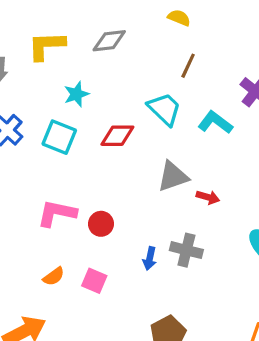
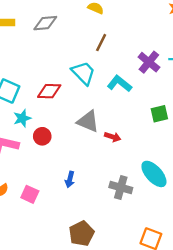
cyan star: (76, 94) -> (22, 118), moved
gray triangle: (173, 176) -> (88, 121), turned 40
red circle: (101, 224) -> (42, 136), moved
gray cross: (186, 250) -> (121, 187), moved

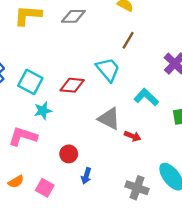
cyan L-shape: (119, 84) -> (146, 97), moved
red circle: (42, 136) -> (69, 154), moved

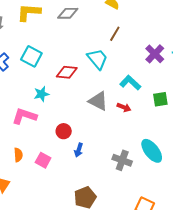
cyan square: (30, 82) -> (31, 56), moved
red arrow: (133, 136) -> (124, 107), moved
orange semicircle: (16, 182) -> (18, 155), turned -64

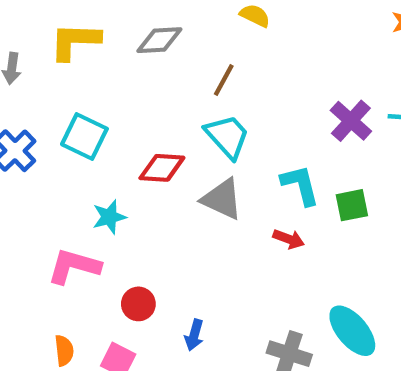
brown line: (115, 34) -> (224, 80), moved
cyan L-shape: (130, 83) -> (300, 185), turned 35
green square: (160, 99) -> (352, 205), moved
gray triangle: (98, 101) -> (222, 199), moved
red circle: (64, 131) -> (138, 304), moved

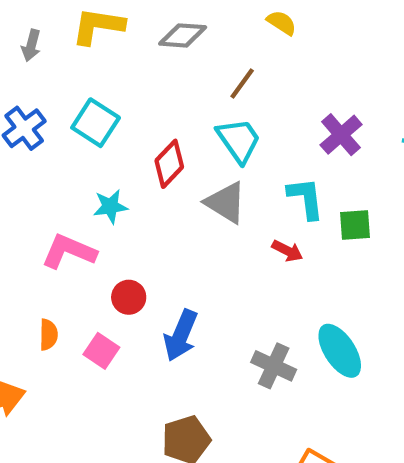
purple cross: (351, 121) -> (341, 135), moved
red diamond: (162, 168) -> (169, 164), turned -57
blue arrow: (194, 335) -> (181, 335), size x1.6

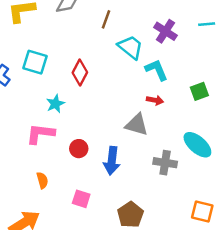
cyan trapezoid: (239, 140) -> (130, 47), moved
gray triangle: (226, 203) -> (137, 125), moved
green square: (355, 225) -> (199, 91), moved
pink square: (101, 351) -> (81, 199), moved

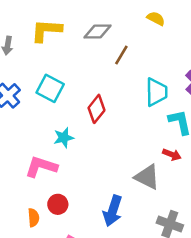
brown line: (106, 19) -> (121, 55), moved
cyan trapezoid: (130, 47) -> (156, 92), turned 40
red circle: (79, 149) -> (58, 204), moved

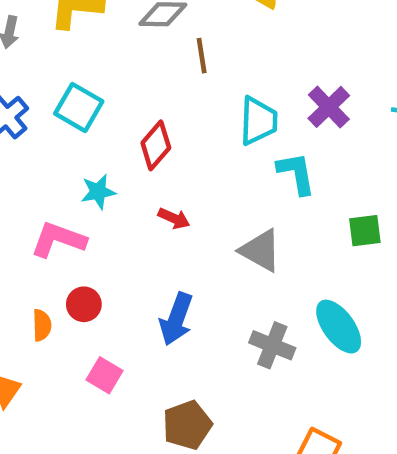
brown line: (121, 55) -> (202, 56), turned -42
red arrow: (172, 155) -> (174, 218), moved
gray triangle: (147, 177) -> (260, 251), moved

